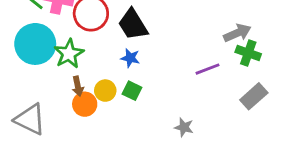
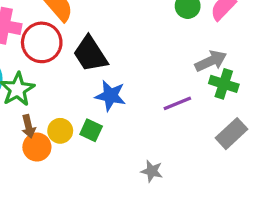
blue star: (130, 58) -> (110, 96), moved, size x1.4

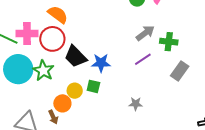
black trapezoid: (90, 54) -> (76, 57), moved
gray arrow: (211, 61) -> (145, 33), moved
brown arrow: (28, 126) -> (53, 117), moved

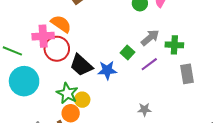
pink cross: (27, 34) -> (43, 36), moved
green star: (43, 71) -> (67, 93), moved
gray rectangle: (180, 71) -> (187, 74), turned -42
green square: (93, 86) -> (127, 53), moved, turned 32

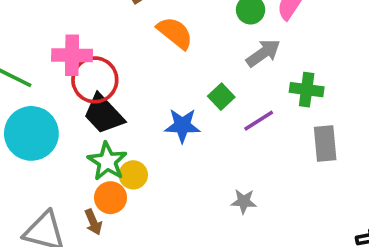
orange semicircle: (61, 24) -> (175, 33), moved
gray arrow: (150, 38) -> (263, 53), moved
black trapezoid: (81, 65) -> (104, 114), moved

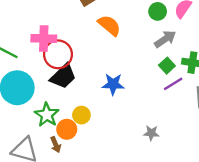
green square: (221, 97) -> (167, 66), moved
black trapezoid: (104, 114) -> (63, 76), turned -92
purple line: (259, 121) -> (173, 84), moved
green star: (107, 161) -> (47, 115), moved

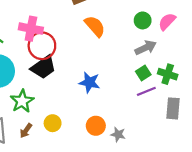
yellow circle: (81, 115) -> (53, 123), moved
orange circle: (67, 129) -> (96, 126), moved
brown arrow: (56, 145) -> (26, 131), turned 48

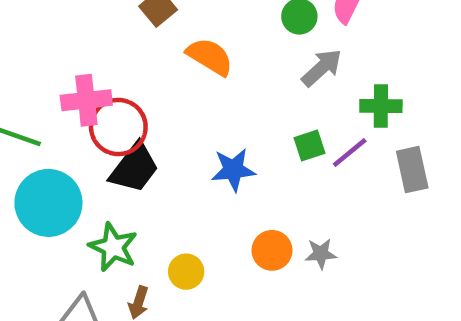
green square: (143, 73) -> (310, 145), moved, turned 32

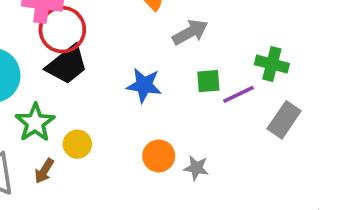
gray arrow: (322, 68) -> (190, 32), moved
gray rectangle: (412, 170) -> (284, 120), turned 33
yellow circle: (186, 272) -> (77, 144), moved

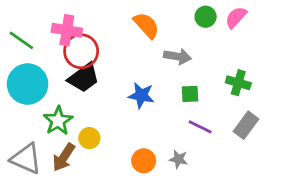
gray arrow: (190, 32) -> (178, 57), turned 36
purple line: (238, 94) -> (200, 127), moved, turned 50
orange circle: (159, 156) -> (144, 161), moved
brown arrow: (44, 171) -> (64, 157), size x1.5

